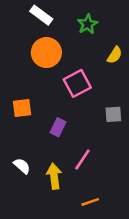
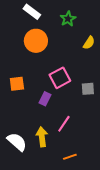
pink square: (77, 83) -> (60, 78), moved
white semicircle: (22, 166) -> (17, 142), moved, size x1.5

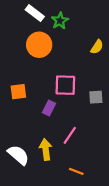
green star: (68, 19) -> (60, 21), moved
pink square: (60, 78) -> (65, 85), turned 30
orange line: (70, 157) -> (76, 171), turned 40

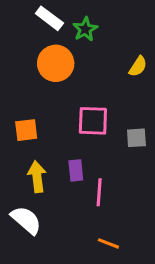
purple rectangle: (49, 108) -> (76, 170), moved, turned -32
pink line: (70, 135) -> (99, 192), turned -30
yellow arrow: (46, 149) -> (37, 177), moved

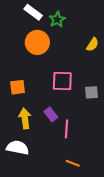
purple rectangle: (76, 170) -> (51, 114), turned -32
white semicircle: (26, 220) -> (18, 148), turned -30

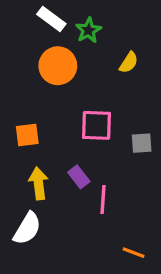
yellow semicircle: (93, 45) -> (129, 63), moved
white semicircle: (18, 148) -> (27, 228), turned 110
orange line: (73, 163) -> (134, 253), moved

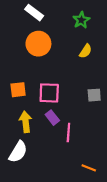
green star: (88, 30) -> (81, 20), moved
yellow semicircle: (129, 63) -> (86, 51), moved
pink square: (97, 125) -> (49, 93), moved

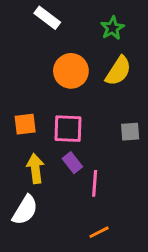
orange circle: (38, 44) -> (71, 71), moved
yellow semicircle: (86, 51) -> (118, 71), size x1.5
orange line: (89, 168) -> (99, 232), moved, turned -48

